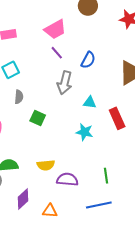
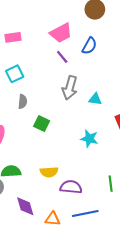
blue semicircle: (88, 60) -> (89, 46), moved
cyan triangle: (90, 102) -> (95, 99), moved
purple diamond: (23, 199) -> (25, 206), turned -65
blue line: (99, 205) -> (85, 214), moved

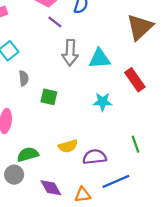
cyan triangle: (95, 99) -> (100, 59), size x1.5

